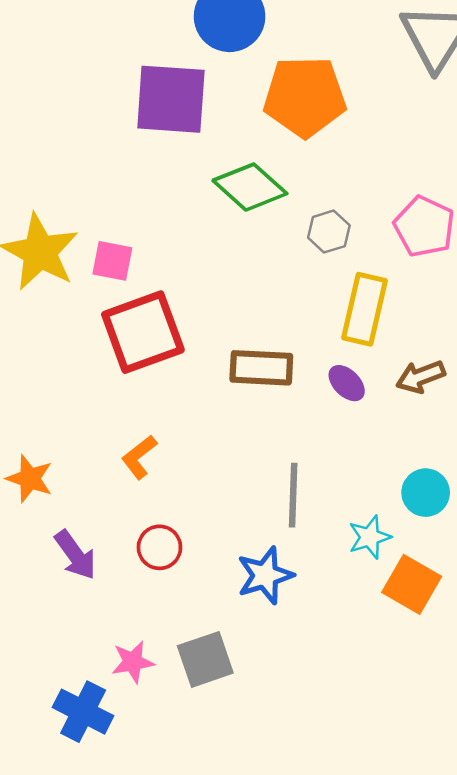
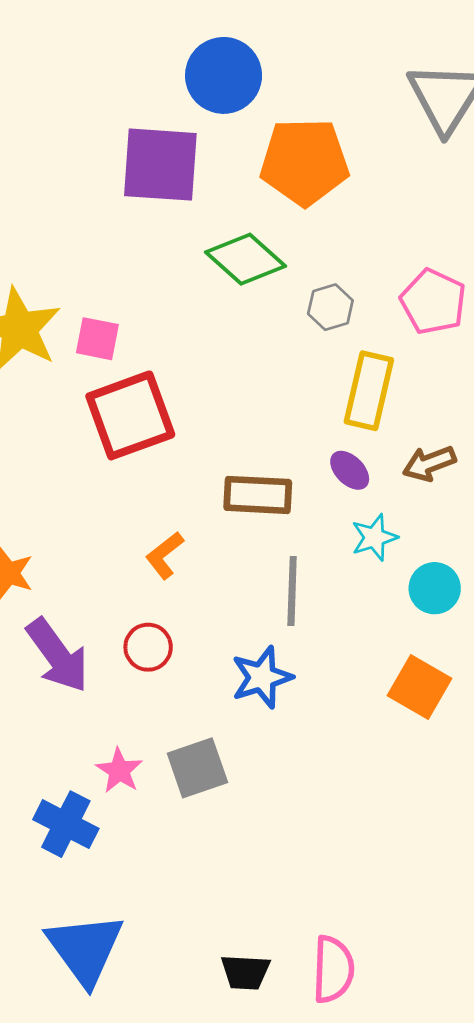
brown rectangle: (261, 368) -> (258, 495), moved
orange L-shape: (139, 457) -> (165, 555), moved
cyan star: (370, 537) -> (374, 537), moved
purple arrow: (75, 555) -> (58, 655), size x1.4
pink star: (133, 662) -> (119, 771), turned -30

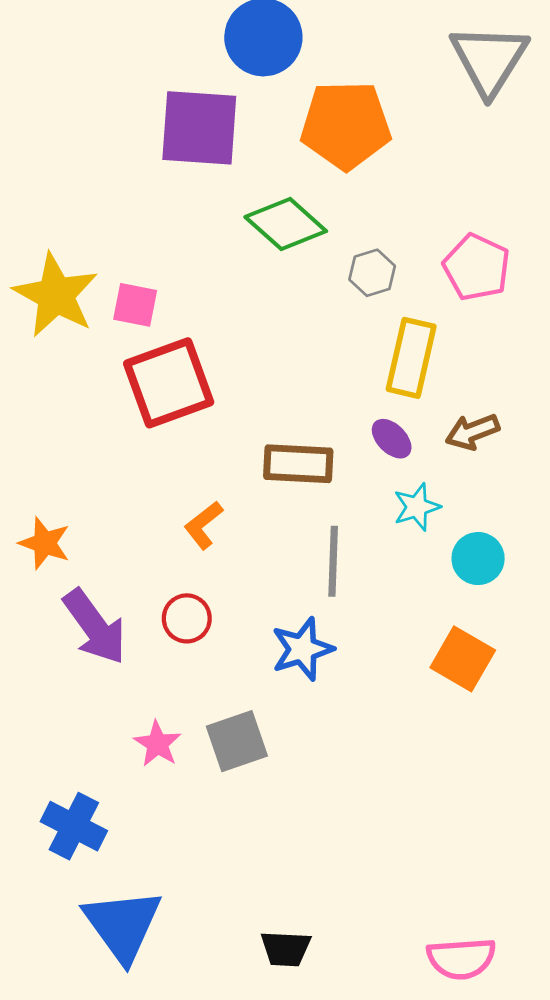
blue cross: (66, 824) -> (74, 826), moved
pink semicircle: (333, 969) -> (461, 958), moved, turned 84

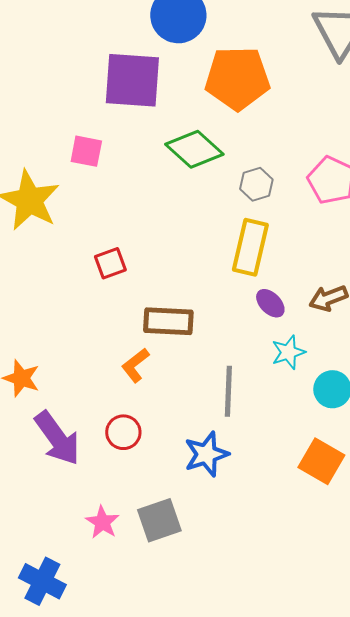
pink square: (135, 305) -> (86, 151), moved
yellow rectangle: (411, 358) -> (250, 247), moved
red square: (169, 383) -> (110, 263), size x0.5
brown rectangle: (298, 464) -> (168, 321), moved

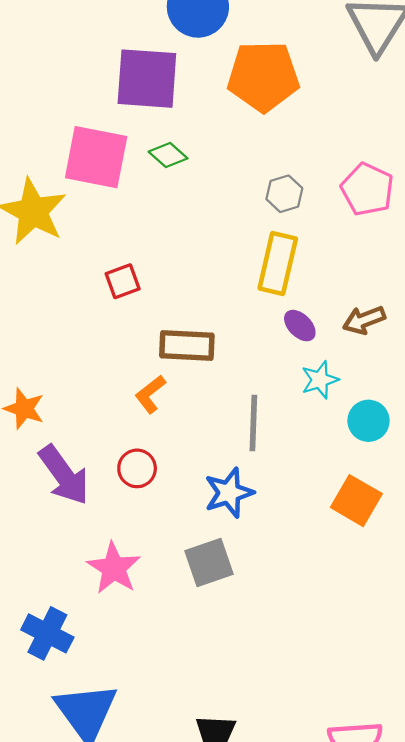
green diamond: (194, 149) -> (168, 155), moved, size x0.6
pink square: (86, 151) -> (96, 157), size x1.8
gray square: (159, 520) -> (209, 563), moved
pink star: (102, 522) -> (114, 568), size x1.4

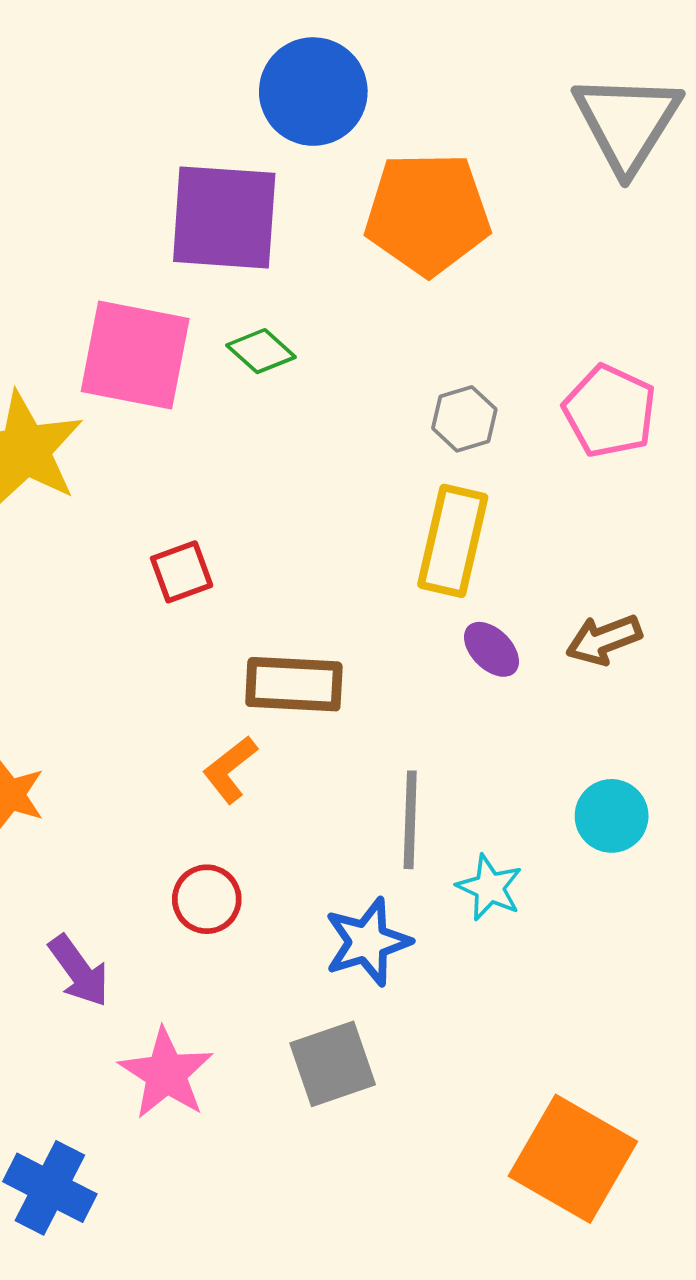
cyan star: (320, 380) -> (490, 888), moved, turned -30
purple arrow: (64, 475) -> (79, 971), moved, size x0.7
orange square: (356, 501) -> (573, 1159), moved, size x1.4

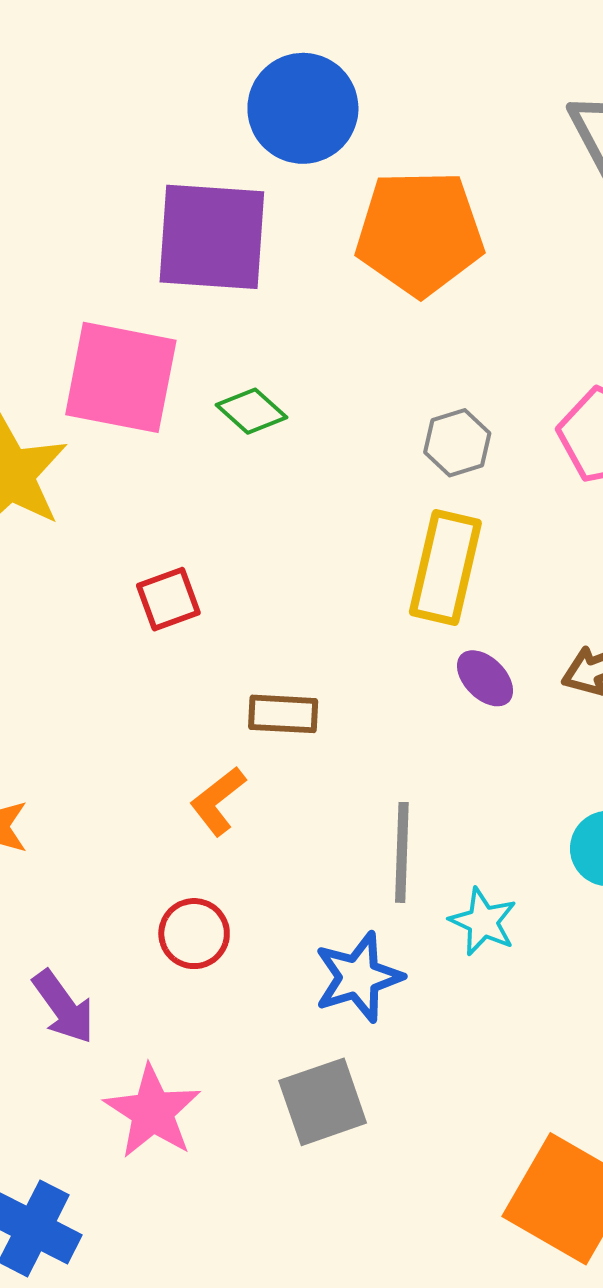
green diamond: (261, 351) -> (251, 411), moved
brown rectangle: (294, 684) -> (283, 714), size x0.7

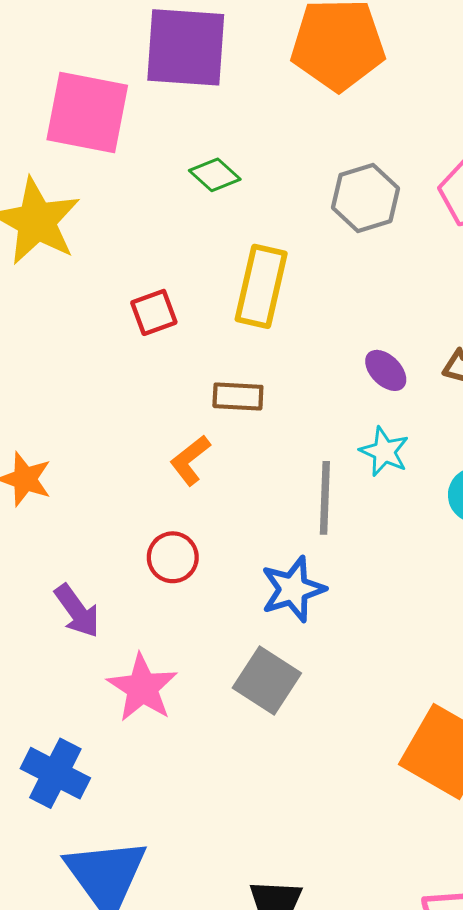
pink square: (121, 377) -> (87, 112), moved
gray hexagon: (457, 443) -> (365, 198), size x1.4
yellow rectangle: (445, 567) -> (261, 286), moved
cyan star: (483, 922) -> (384, 452), moved
gray square: (323, 1102) -> (267, 680), turned -38

